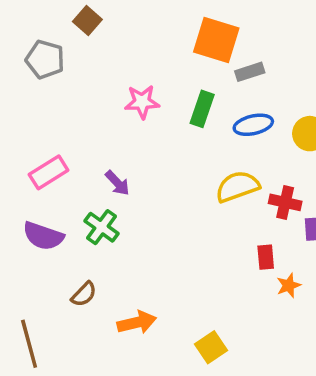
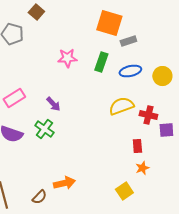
orange star: (289, 285) -> (142, 168), moved
brown semicircle: (84, 294) -> (39, 197), moved
yellow square: (211, 347) -> (124, 191), moved

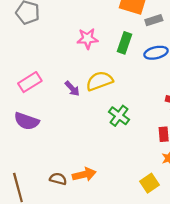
yellow semicircle: (121, 106) -> (99, 81), moved
green cross: (44, 129) -> (119, 116), moved
brown semicircle: (39, 197) -> (58, 179), moved, turned -119

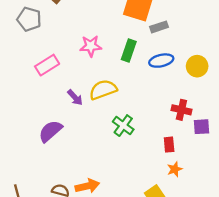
pink rectangle: (30, 82) -> (47, 65), moved
purple semicircle: (27, 121) -> (50, 131), moved, turned 120

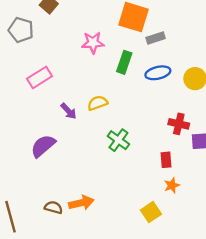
pink star: (91, 46) -> (93, 43), moved
yellow semicircle: (103, 90) -> (98, 103), size x0.7

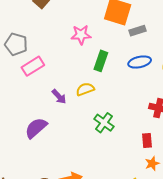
gray pentagon: (21, 30) -> (16, 44), moved
green rectangle: (124, 62) -> (101, 61), moved

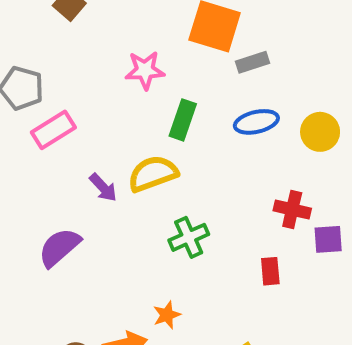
yellow semicircle: (85, 89) -> (153, 174), size x1.4
green cross: (104, 123) -> (189, 237), turned 30
orange star: (152, 164) -> (167, 315), moved

